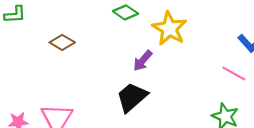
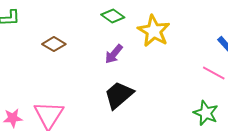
purple arrow: (143, 61) -> (114, 54), moved

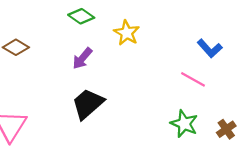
yellow star: (154, 31) -> (127, 33), size x0.7

